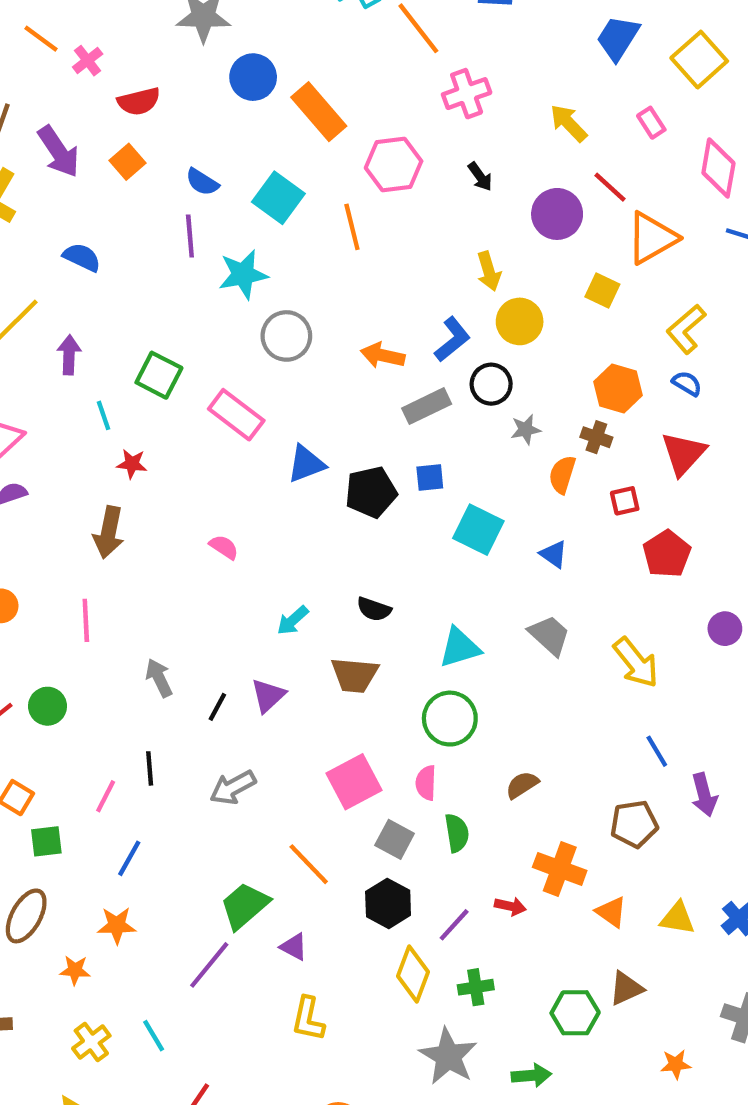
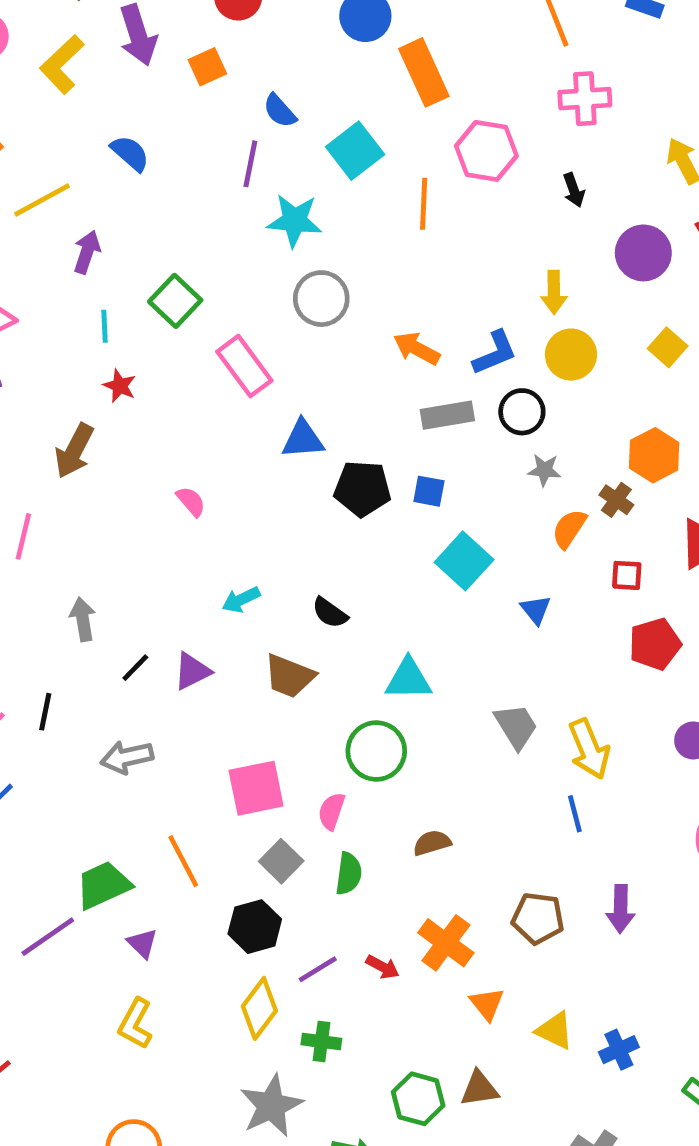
gray trapezoid: (549, 635) -> (516, 726), moved
blue line: (657, 751) -> (575, 814), moved

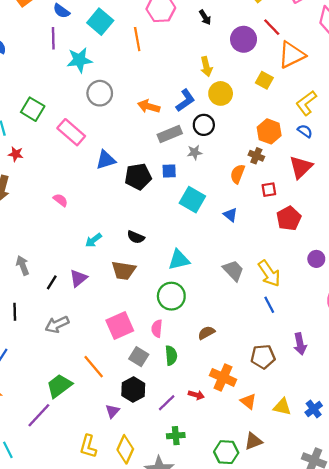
gray star: (544, 470) -> (195, 152), moved
purple triangle: (142, 943) -> (112, 411), moved, turned 40
yellow diamond: (259, 1008) -> (125, 449), moved

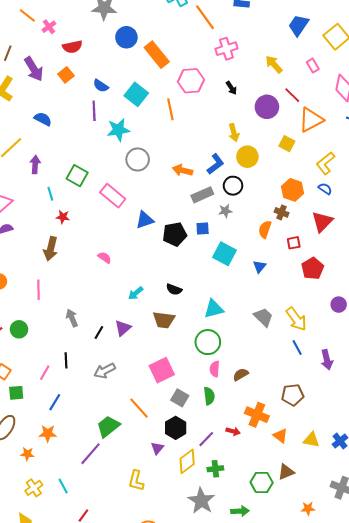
blue triangle: (230, 215) -> (259, 267), turned 32
pink semicircle: (157, 328) -> (215, 369), moved
purple arrow: (300, 344) -> (327, 360), moved
yellow diamond: (125, 449) -> (187, 461), moved, turned 30

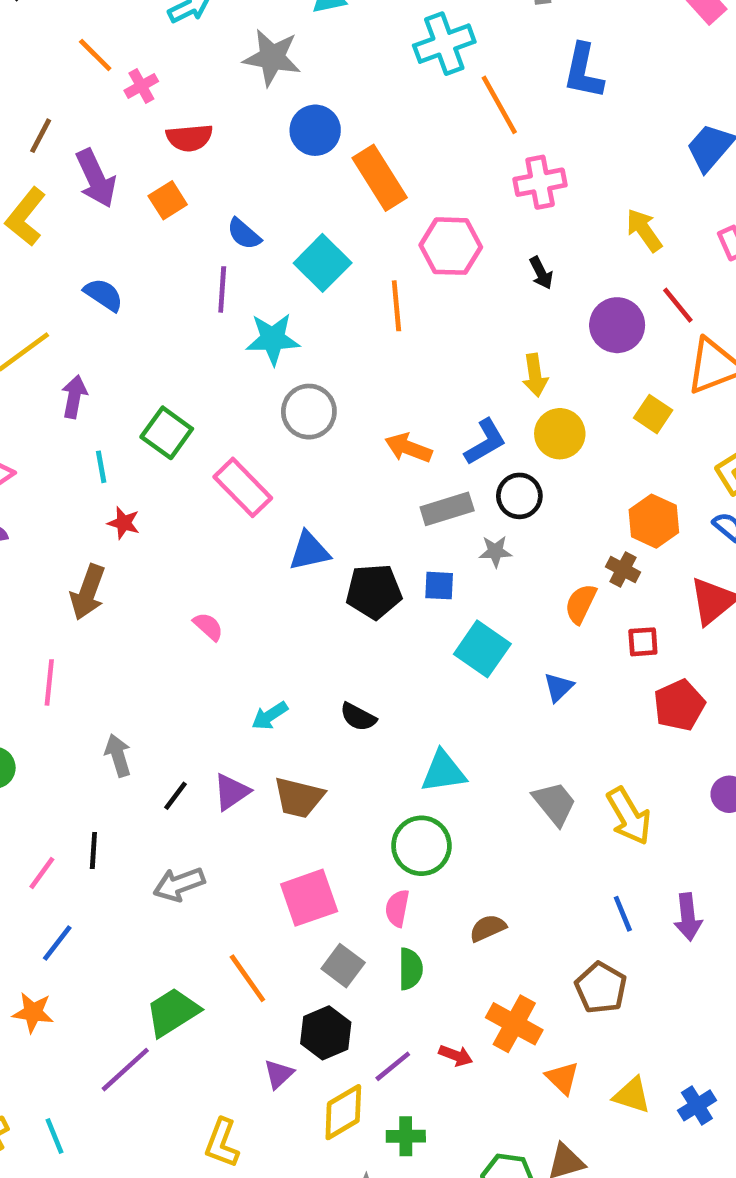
brown trapezoid: (164, 320) -> (299, 798), moved
blue line: (297, 347) -> (623, 914), moved
pink semicircle: (215, 369) -> (397, 908), moved
brown pentagon: (293, 395) -> (601, 988), turned 30

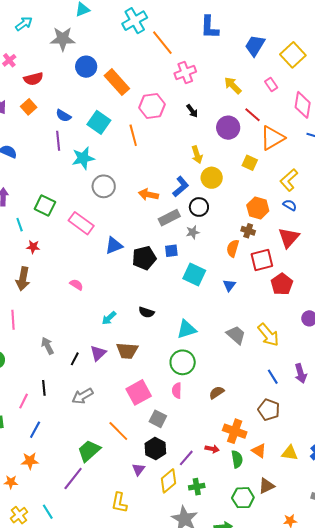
blue L-shape: (583, 71) -> (210, 27), moved
red square: (643, 642) -> (262, 260), size x1.6
green semicircle: (410, 969) -> (237, 459), moved

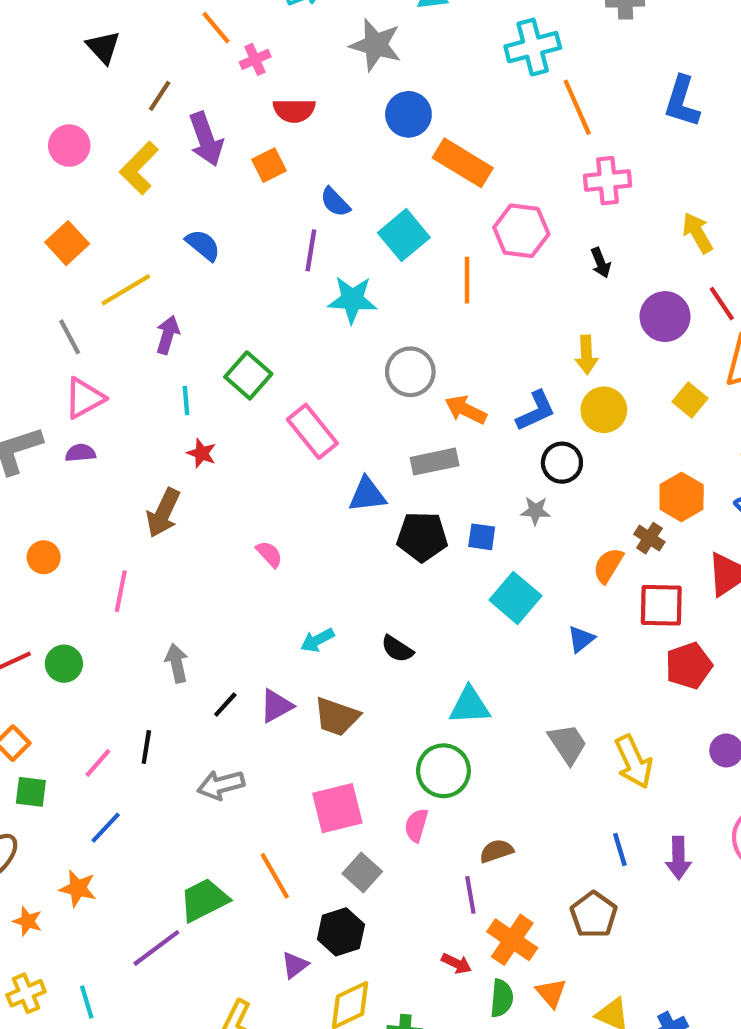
orange rectangle: (117, 82) -> (463, 163), turned -32
gray circle: (104, 186) -> (410, 372), moved
gray rectangle: (169, 218) -> (435, 462), moved
purple line: (186, 458) -> (470, 895), moved, turned -66

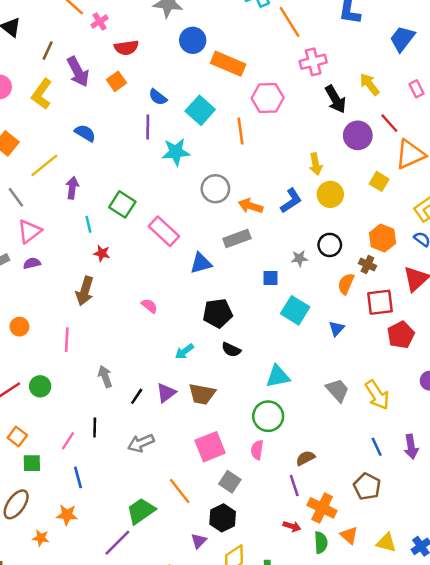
black arrow: (601, 263) -> (335, 99), moved, size x1.6
black circle: (562, 463) -> (330, 245), moved
black pentagon: (422, 537) -> (218, 313), moved
blue line: (106, 828) -> (78, 477), turned -50

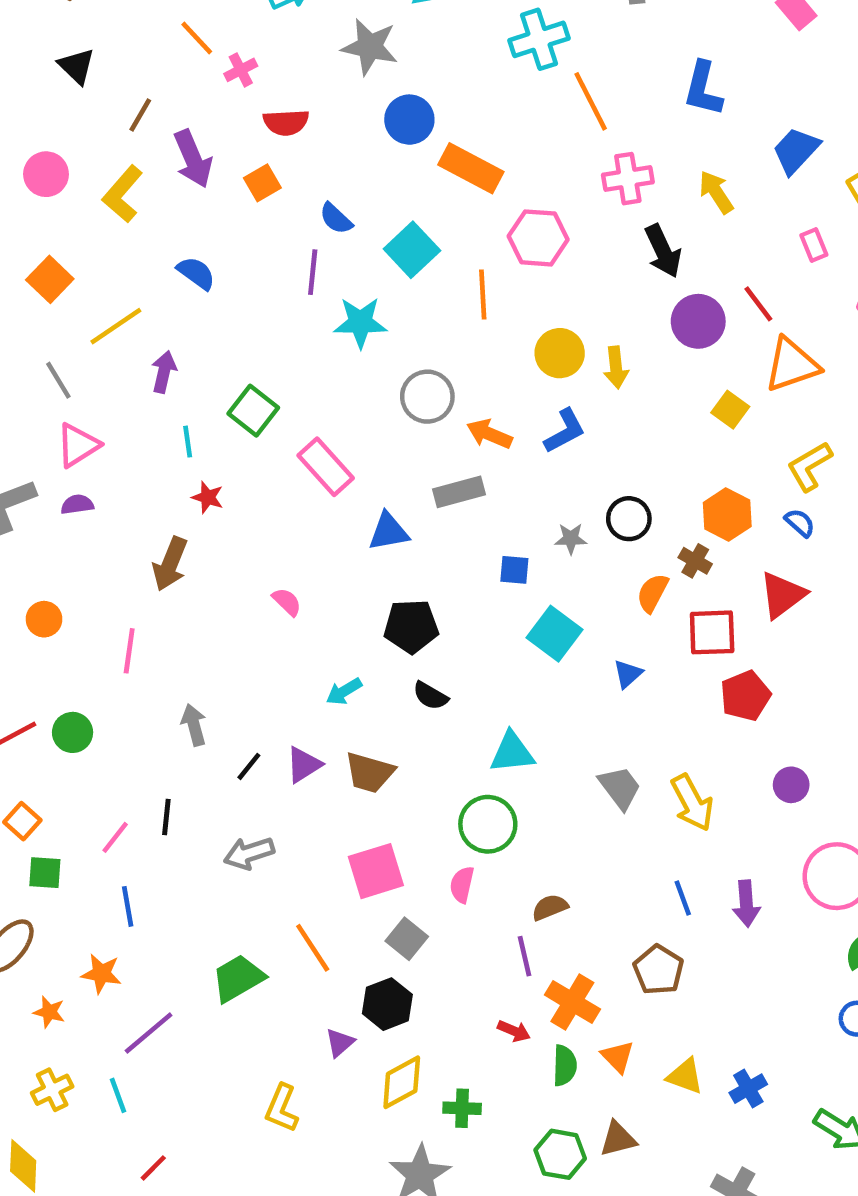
yellow arrow: (369, 84) -> (716, 192), moved
yellow circle: (330, 194) -> (560, 353), moved
purple line: (117, 543) -> (149, 1033), moved

